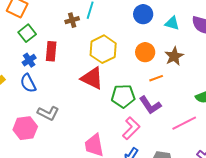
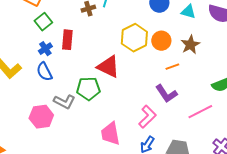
yellow hexagon: (103, 49) -> (134, 38), moved
green pentagon: (123, 96) -> (88, 89), moved

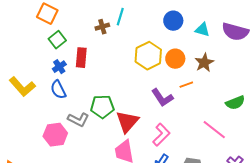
red triangle: (108, 67) -> (127, 122), moved, turned 45
purple L-shape: (166, 94) -> (162, 98), moved
pink line: (200, 112) -> (214, 130), turned 65

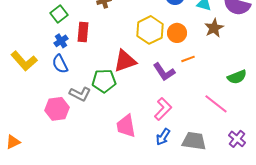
brown star: (204, 63) -> (214, 28), moved
red triangle: (127, 122) -> (125, 61), moved, turned 30

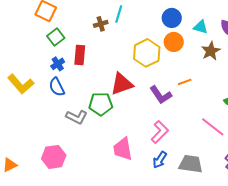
orange circle: (177, 33) -> (174, 42), moved
pink hexagon: (57, 109) -> (54, 157), moved

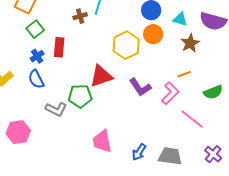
orange line: (185, 82) -> (184, 74), moved
pink L-shape: (160, 132) -> (170, 93), moved
pink hexagon: (54, 157) -> (18, 132), moved

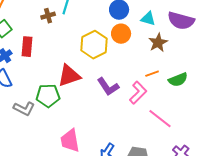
green semicircle: (213, 92) -> (178, 80), moved

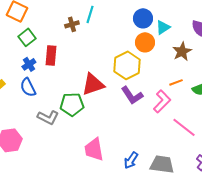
cyan triangle: (148, 19) -> (163, 27), moved, turned -49
yellow hexagon: (94, 45) -> (127, 65), moved

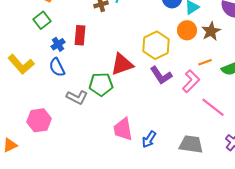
green square: (27, 37) -> (42, 20), moved
orange circle: (145, 42) -> (187, 30), moved
blue arrow: (131, 160) -> (149, 139), moved

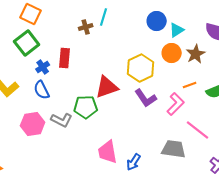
green square: (42, 20) -> (27, 43), size x1.4
pink hexagon: (39, 120) -> (33, 124), moved
gray trapezoid: (191, 144) -> (174, 149), moved

